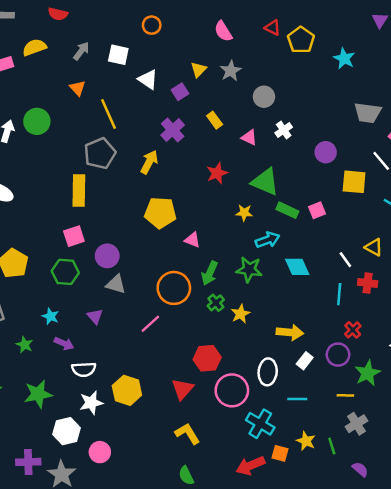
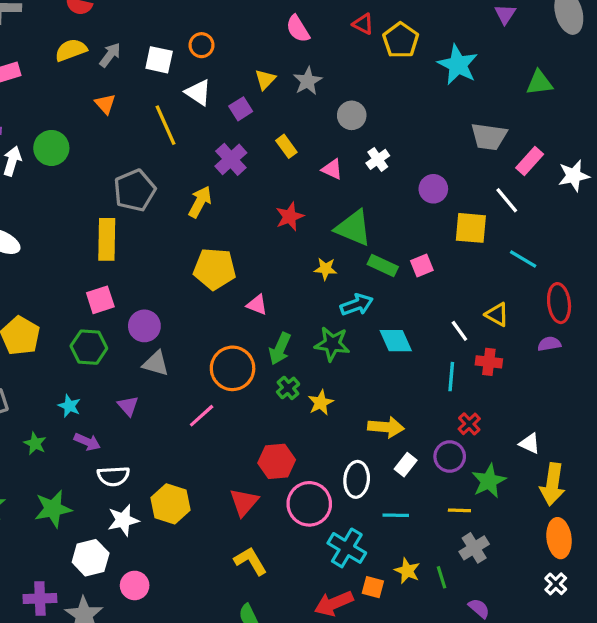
orange circle: (152, 25) -> (202, 45), moved
yellow semicircle: (34, 47) -> (71, 50), moved
cyan star: (344, 58) -> (458, 65), size x1.4
yellow line: (108, 114) -> (166, 125), moved

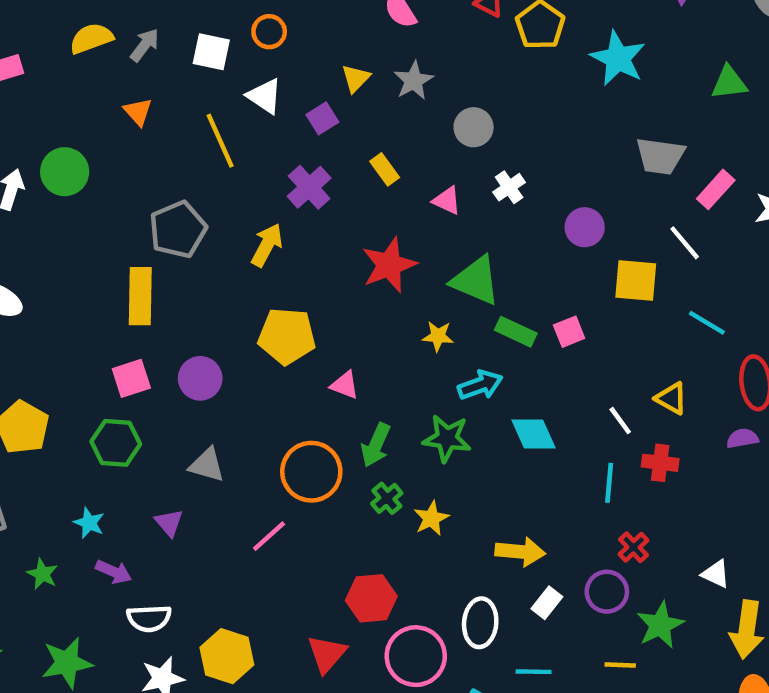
red star: (290, 217) -> (389, 265), size x1.4
purple circle: (144, 326) -> (200, 378), moved

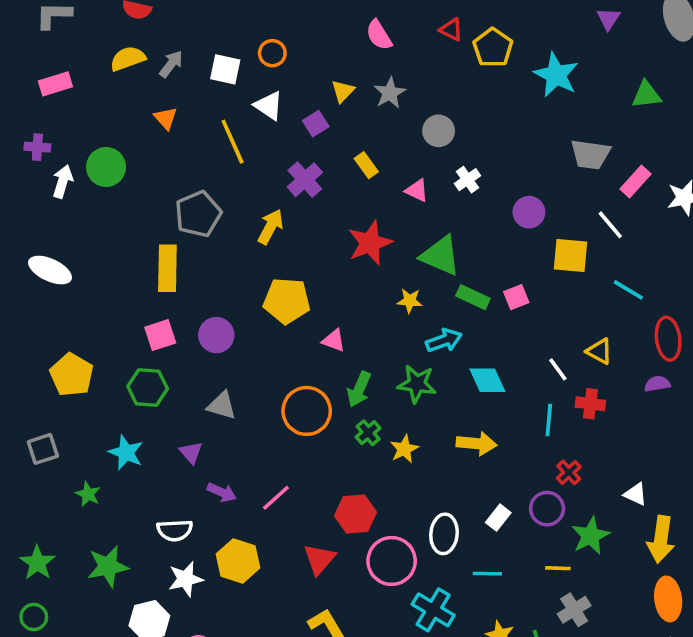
cyan star: (89, 523) -> (126, 453), size x1.4
pink line: (269, 536) -> (276, 498), moved
yellow arrow: (520, 552) -> (477, 444), moved
purple arrow: (114, 572) -> (222, 492), moved

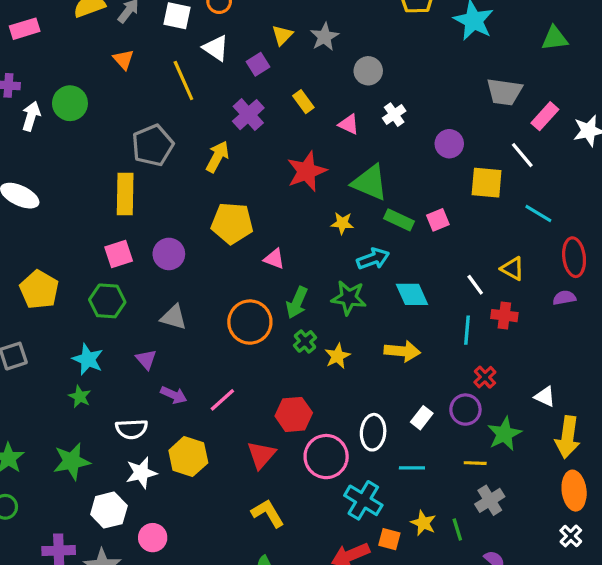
green star: (88, 494) -> (80, 397), moved

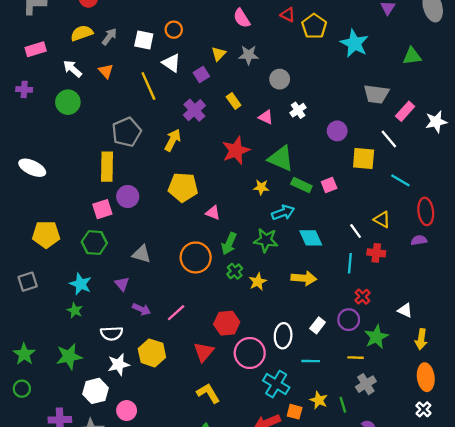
gray star: (324, 37) -> (249, 55), turned 30
white arrow: (31, 116) -> (72, 69), moved, turned -66
purple circle: (169, 254) -> (128, 196), moved
yellow pentagon: (39, 290) -> (46, 234), turned -30
yellow arrow: (568, 437) -> (421, 339), size x0.7

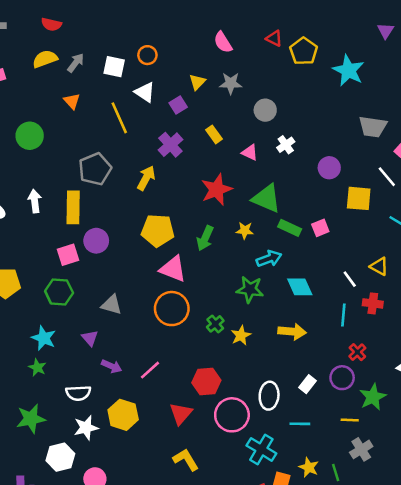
white arrow: (72, 69) -> (35, 201), moved, turned 42
pink triangle: (213, 213) -> (173, 269), moved, size x1.6
green arrow: (229, 244) -> (205, 238), moved

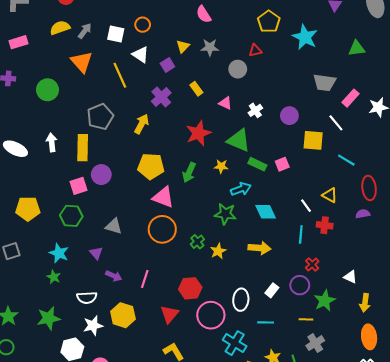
red triangle: (274, 38) -> (255, 50), moved, turned -40
orange triangle: (72, 101) -> (82, 62), size x1.6
white cross: (286, 145) -> (255, 110), moved
pink line: (150, 370) -> (145, 279), turned -30

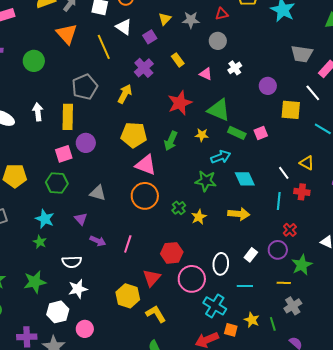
red triangle: (255, 50) -> (222, 14), moved
white cross: (255, 110) -> (235, 68), moved
yellow hexagon: (123, 315) -> (128, 296), moved

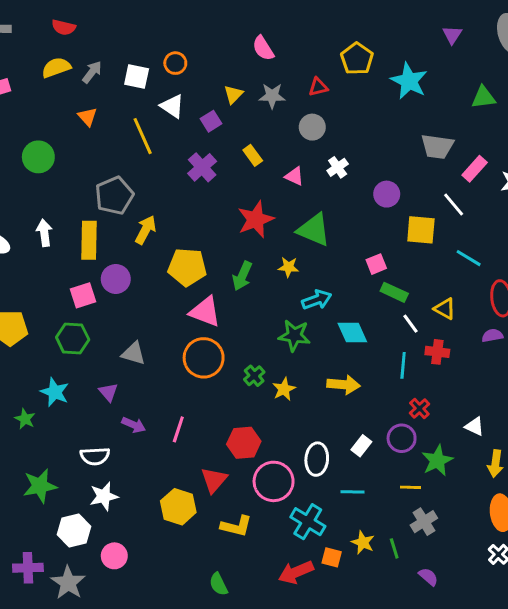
orange triangle: (67, 34) -> (87, 117), size x0.6
yellow arrow: (125, 94) -> (146, 230), moved
green rectangle: (237, 133) -> (394, 292), moved
green star: (40, 242) -> (25, 419), moved
yellow L-shape: (156, 314) -> (236, 526), moved, turned 135

